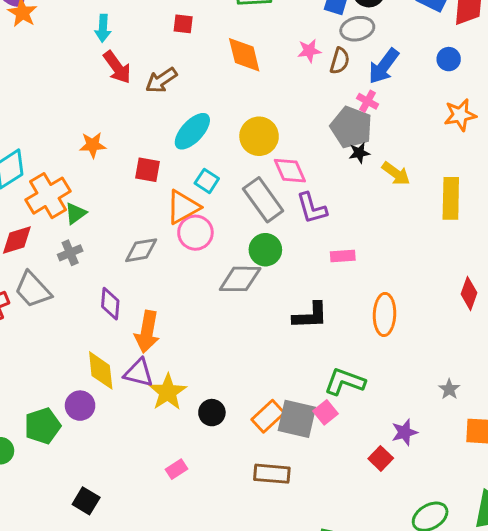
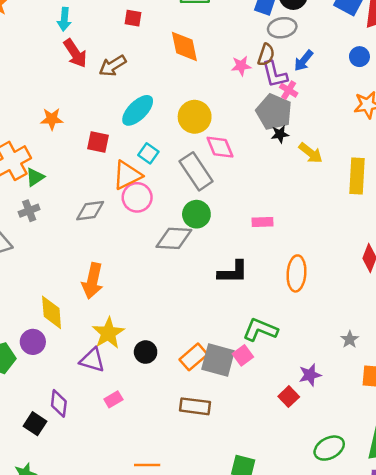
pink star: (309, 51) -> (241, 66), moved
blue arrow: (384, 66) -> (304, 61), size x0.7
purple L-shape: (312, 208) -> (275, 74), moved
purple diamond: (110, 304) -> (59, 403), moved
purple triangle: (139, 373) -> (92, 360), moved

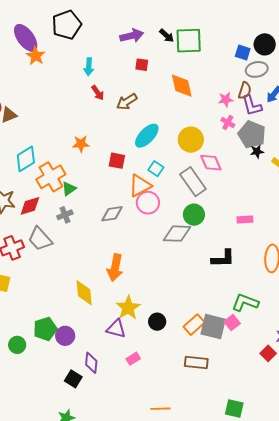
red arrow: (75, 53) -> (98, 93), size x0.7
pink cross: (289, 90) -> (228, 123), moved
purple circle: (33, 342) -> (65, 336), moved

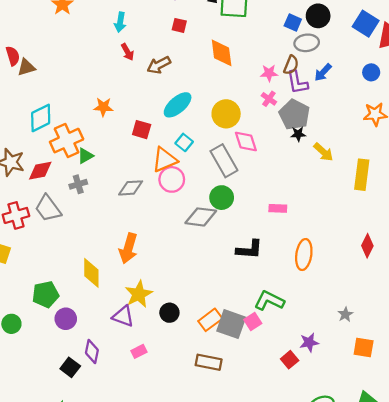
green pentagon: (45, 329) -> (46, 294), moved

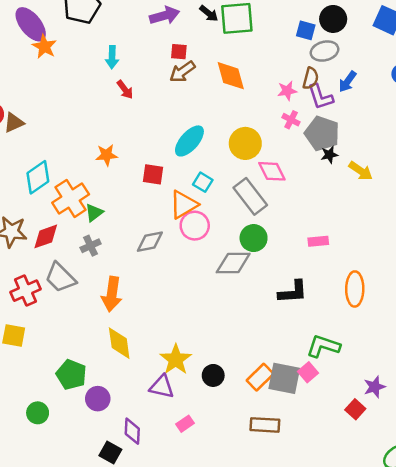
brown arrow: (159, 65) -> (182, 72), moved
orange arrow: (128, 248) -> (112, 294), moved
green pentagon: (46, 294) -> (71, 375), turned -30

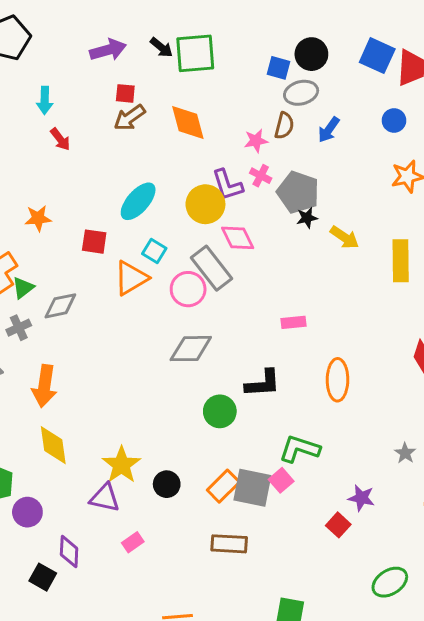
purple L-shape: (320, 97) -> (227, 185), moved
pink circle: (195, 226) -> (188, 289), moved
green circle: (254, 238) -> (220, 411), moved
gray diamond: (150, 242) -> (60, 306), moved
purple star: (375, 387) -> (361, 498), turned 30

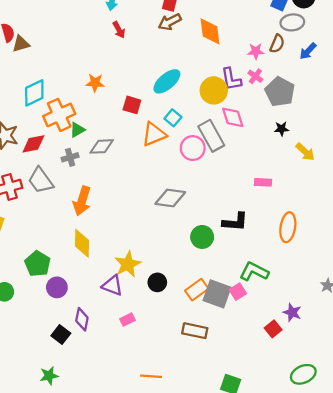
black star: (307, 218) -> (282, 129), moved
yellow arrow: (345, 237) -> (305, 152), moved
gray diamond: (191, 349) -> (170, 198), moved

